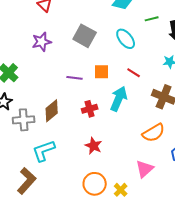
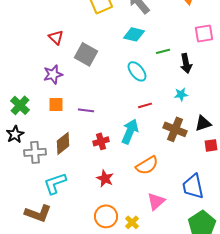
gray square: (85, 36) -> (86, 54), moved
orange square: (102, 72) -> (56, 104), moved
red line: (134, 73) -> (145, 105), turned -48
orange semicircle: (154, 133) -> (147, 165), moved
brown L-shape: (27, 181) -> (38, 213), turned 68

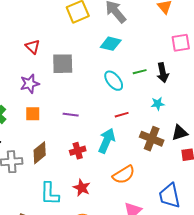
green line: (163, 51) -> (140, 72), moved
gray square: (86, 54) -> (63, 64), turned -30
purple line: (86, 110) -> (71, 115), moved
cyan L-shape: (55, 183) -> (50, 194), moved, turned -70

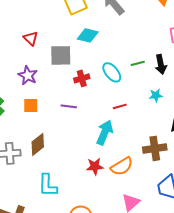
cyan diamond: (111, 44) -> (88, 35), moved
purple star: (30, 84) -> (28, 75), turned -30
brown cross: (152, 139) -> (155, 148), moved, turned -30
red cross: (78, 151) -> (82, 78), moved
red star: (82, 188) -> (95, 166), moved, turned -30

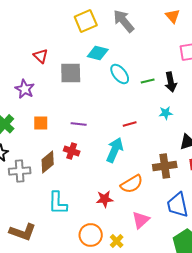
cyan ellipse: (112, 72) -> (120, 74), moved
purple star: (28, 75) -> (25, 89), moved
red cross: (82, 78) -> (72, 151), moved, turned 35
red star: (95, 166) -> (105, 199), moved

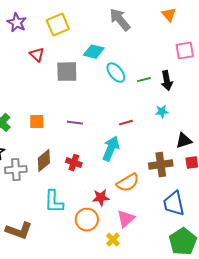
yellow square: (86, 21) -> (58, 25), moved
purple star: (25, 89) -> (17, 23), moved
red cross: (72, 151) -> (74, 163), moved
pink triangle: (141, 220) -> (126, 219), moved
orange circle: (91, 235) -> (87, 220), moved

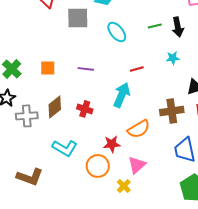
cyan ellipse: (116, 73) -> (117, 32), moved
cyan L-shape: (54, 202) -> (65, 148), turned -60

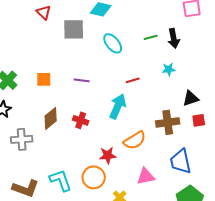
gray cross: (27, 116) -> (22, 139), moved
cyan L-shape: (65, 148) -> (61, 180), moved, turned -140
pink triangle: (137, 165) -> (146, 176), moved, turned 30

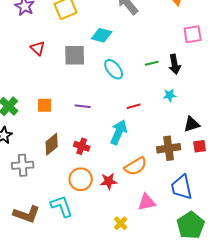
red triangle: (44, 12) -> (38, 48), moved
orange circle: (94, 177) -> (81, 179), moved

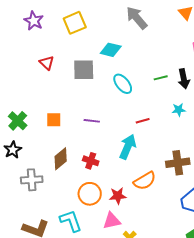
pink triangle: (147, 202) -> (112, 221), moved

